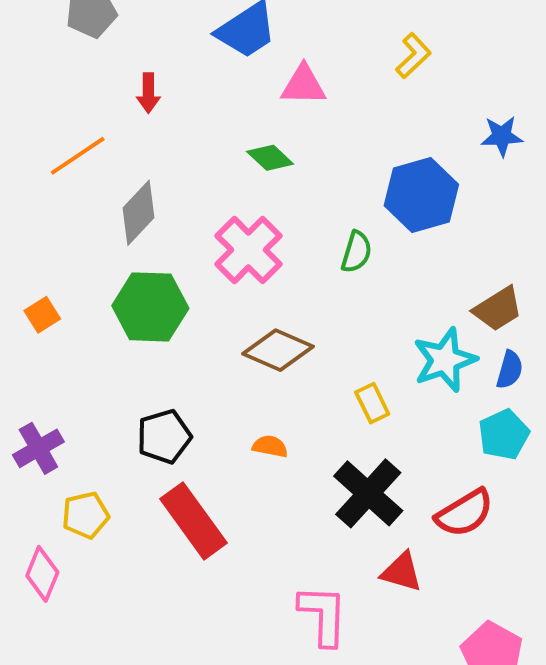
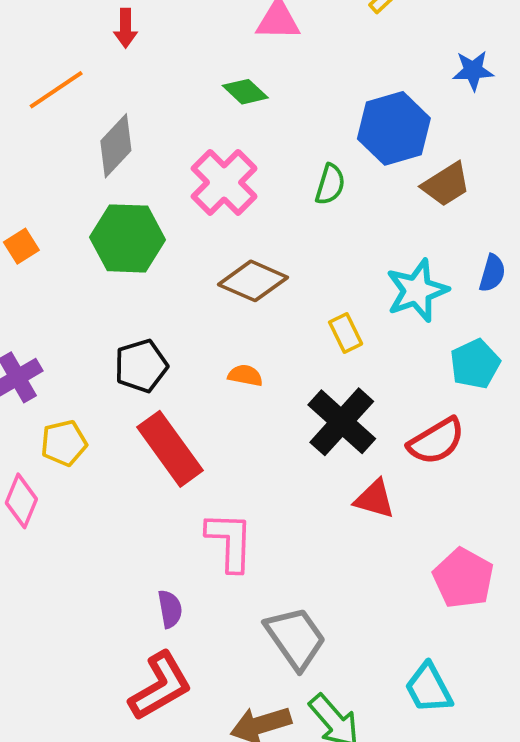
brown trapezoid: (498, 309) -> (446, 184), moved
blue semicircle: (510, 370) -> (492, 273), moved
pink L-shape: (323, 615) -> (230, 541), moved

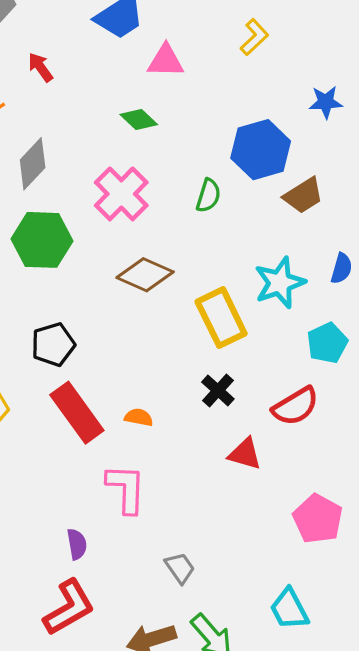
red arrow: (126, 28) -> (40, 67), turned 144
yellow rectangle: (346, 333) -> (221, 318), size x1.8
orange semicircle: (245, 375) -> (139, 417), moved
black cross: (342, 422) -> (218, 390), size x0.6
gray trapezoid: (295, 638) -> (180, 568), size x0.6

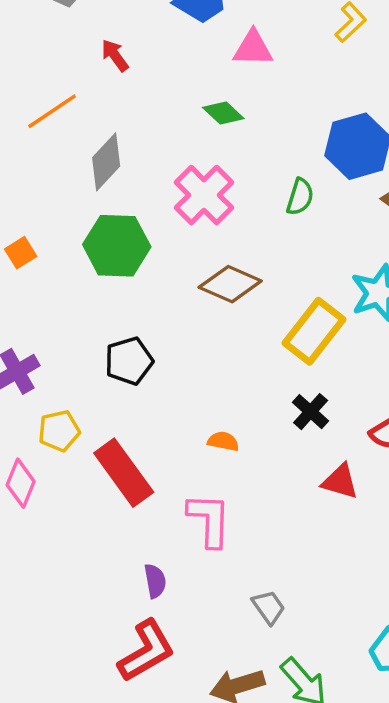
yellow rectangle: (221, 318) -> (314, 331), turned 64
red rectangle: (77, 413) -> (124, 473), moved

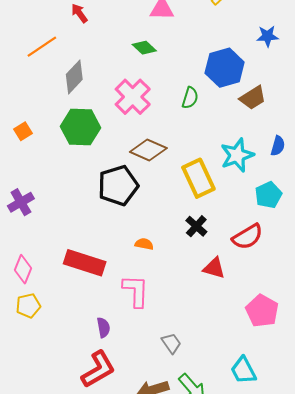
yellow rectangle: (314, 331) -> (198, 178), turned -63
black pentagon: (129, 361) -> (118, 186), moved, size x1.4
yellow pentagon: (59, 431) -> (28, 306), moved
red rectangle: (124, 473) -> (85, 263), turned -36

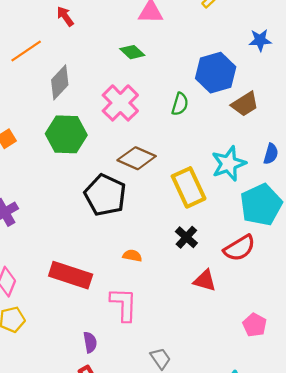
black pentagon: (118, 186) -> (105, 195), turned -30
cyan pentagon: (268, 195) -> (261, 205), size x1.5
pink pentagon: (262, 311) -> (255, 325), size x0.7

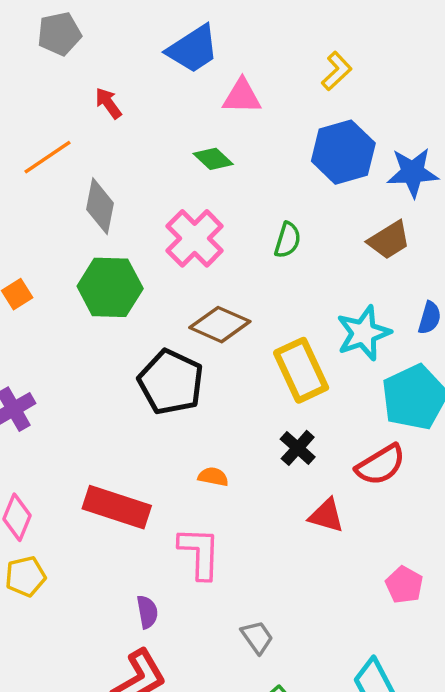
blue star: (260, 40) -> (413, 172), moved, size x1.4
blue hexagon: (216, 73) -> (343, 152), moved
gray diamond: (60, 82) -> (100, 206), turned -32

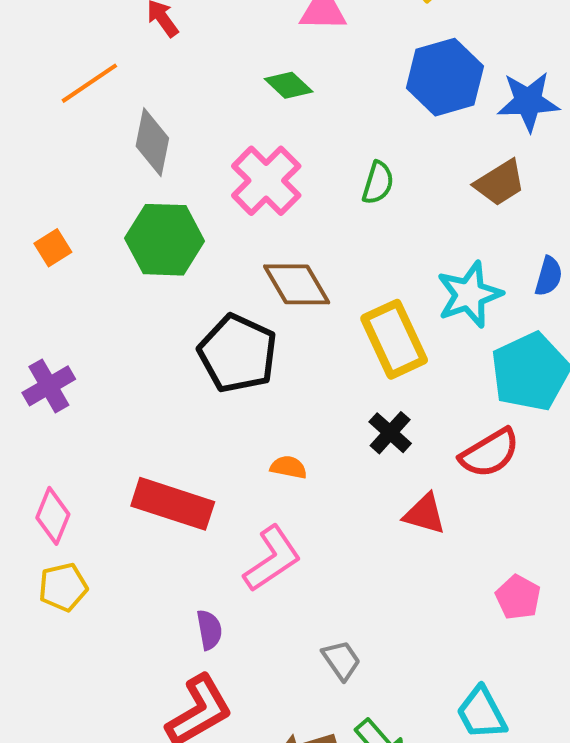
brown diamond: (220, 325) -> (297, 284), turned 36
pink L-shape: (200, 553) -> (272, 559), turned 54

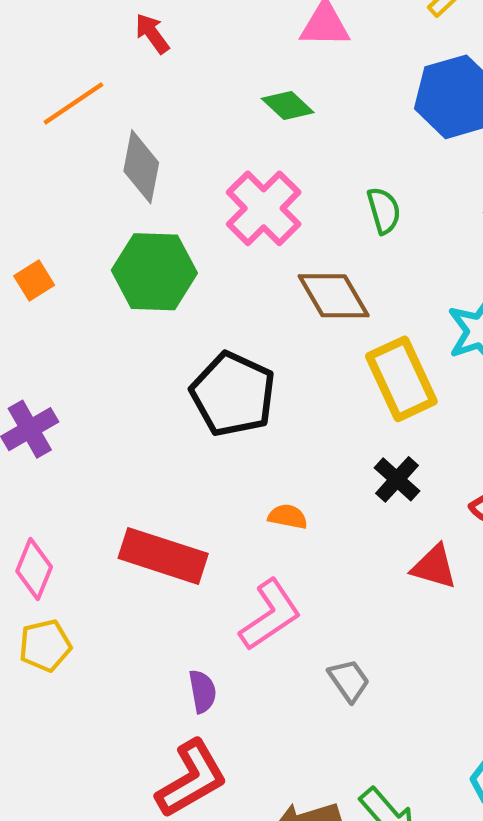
green semicircle: (378, 183) -> (384, 211), turned -33
brown diamond: (297, 284) -> (334, 296), moved
gray trapezoid: (341, 660) -> (349, 680), moved

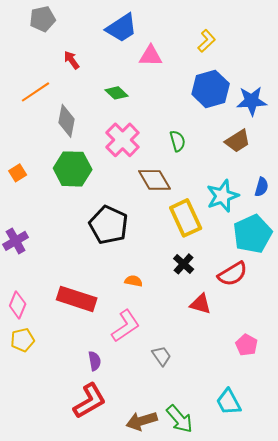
green diamond: (288, 106) -> (117, 93), moved

